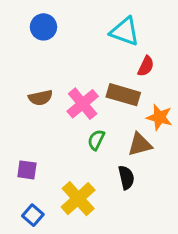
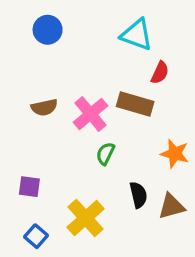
orange star: (159, 117) -> (175, 154), moved
brown triangle: (140, 144) -> (171, 206), moved

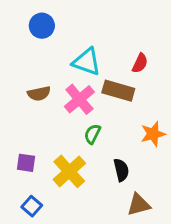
cyan triangle: (137, 35) -> (87, 62), moved
orange star: (175, 154) -> (153, 134), turned -30
brown triangle: (171, 206) -> (139, 205), moved
yellow cross: (86, 218) -> (69, 171), moved

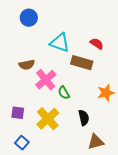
red semicircle: (140, 63) -> (97, 44), turned -80
pink cross: (79, 99) -> (46, 80), moved
green semicircle: (92, 134) -> (64, 93), turned -56

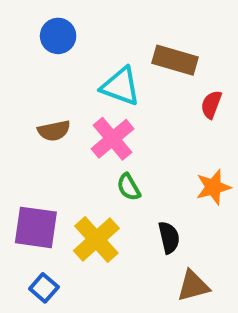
red semicircle: (97, 44) -> (211, 104), moved, turned -104
brown rectangle: (82, 63) -> (175, 60), moved
pink cross: (46, 80) -> (112, 139), moved
purple square: (18, 113) -> (36, 227), size x1.6

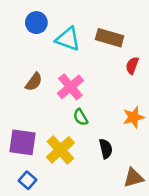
cyan triangle: (121, 86) -> (68, 39), moved
brown semicircle: (54, 131) -> (34, 82), turned -42
brown triangle: (193, 286) -> (133, 178), moved

